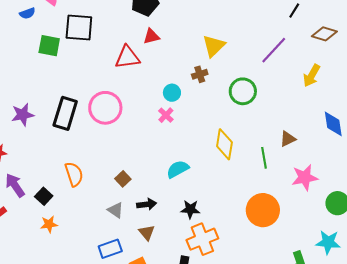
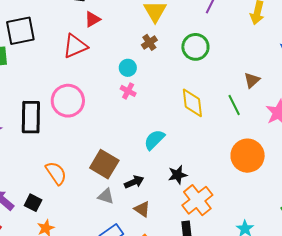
brown square: (123, 179) -> (104, 164), size x1.8

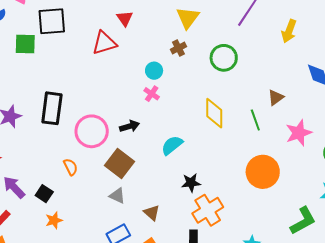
red triangle: (92, 19) -> (125, 18), turned -42
pink circle: (68, 101) -> (92, 131), moved
orange semicircle: (56, 173) -> (71, 167), size x0.7
black arrow: (134, 182) -> (129, 126), moved

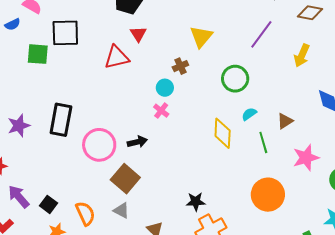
brown cross: (178, 48) -> (180, 66), moved
cyan semicircle: (172, 145) -> (249, 114), moved, size x0.7
orange semicircle: (71, 167) -> (85, 213), moved, size x1.4

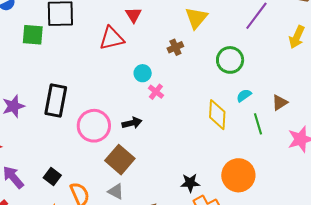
cyan circle: (165, 88) -> (143, 73), moved
orange circle: (268, 195) -> (238, 175), moved
black square: (49, 204) -> (52, 176), moved

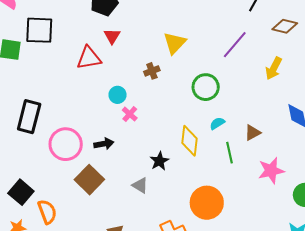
black square: (52, 176) -> (21, 192), size x1.4
black star: (190, 183) -> (159, 161), moved, turned -30
gray triangle: (116, 191) -> (140, 185), moved

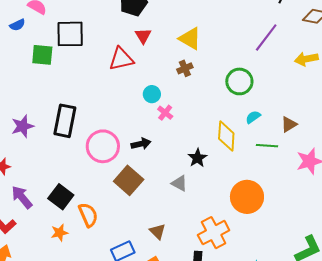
yellow triangle: (175, 43) -> (190, 39), moved, turned -40
yellow arrow: (274, 68) -> (306, 59), turned 55
green line: (230, 153) -> (267, 146), turned -70

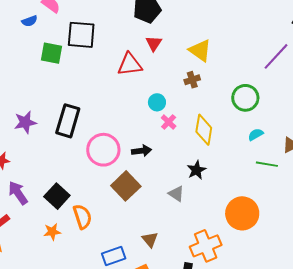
yellow diamond: (226, 136) -> (204, 130), moved

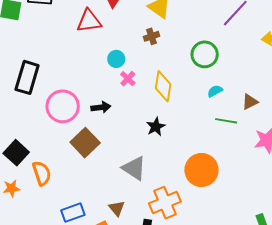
gray triangle: (176, 194) -> (134, 168), moved, size x1.5
brown triangle: (150, 240) -> (117, 208), moved

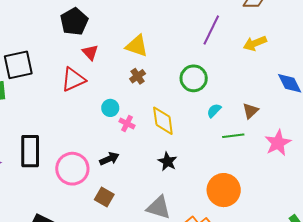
brown square: (85, 143) -> (104, 197), size x0.7

